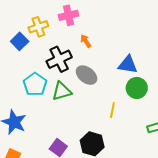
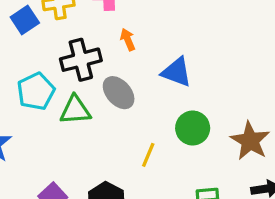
blue triangle: (128, 65) -> (177, 72), moved

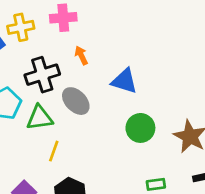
yellow line: (148, 155) -> (54, 151), moved

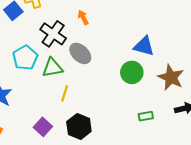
black cross: (42, 75) -> (53, 34), turned -35
blue triangle: (124, 81) -> (144, 46), moved

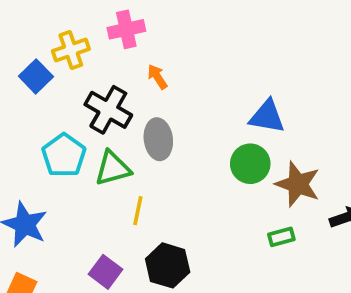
gray ellipse: (80, 53) -> (158, 139), turned 45
brown star: (171, 77) -> (298, 184), moved

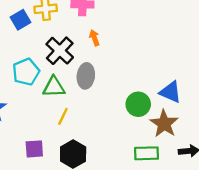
blue triangle: (267, 117) -> (170, 92), moved
green rectangle: (281, 237) -> (146, 153), size x1.5
purple square: (106, 272) -> (34, 149), turned 36

